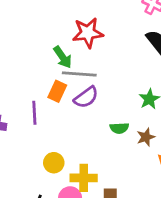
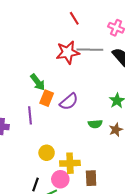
green arrow: (63, 57) -> (38, 82), moved
gray line: (79, 74) -> (90, 50), moved

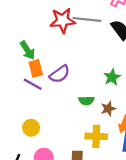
orange rectangle: (47, 98) -> (36, 68), turned -42
purple line: (30, 115) -> (33, 84), moved, turned -60
yellow cross: (70, 163) -> (96, 136), moved

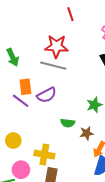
gray line: (87, 19) -> (53, 66), moved
green arrow: (27, 50) -> (13, 57), moved
yellow cross: (96, 136) -> (44, 155), moved

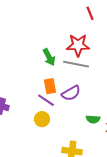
green arrow: (13, 57) -> (49, 57), moved
yellow circle: (13, 141) -> (42, 119), moved

